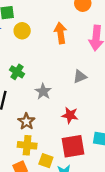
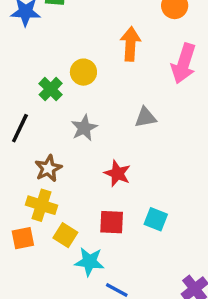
yellow circle: (22, 31) -> (83, 72), moved
red square: (73, 146) -> (112, 222), size x0.7

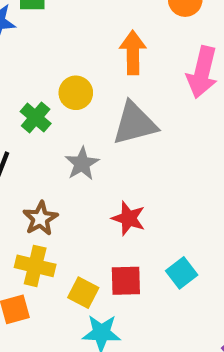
gray triangle: (145, 117) -> (135, 124), moved, size x1.6
cyan square: (156, 219) -> (182, 273), turned 35
yellow square: (65, 235) -> (83, 293), moved

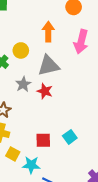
red star: (129, 218) -> (45, 91), moved
yellow square: (83, 293) -> (13, 154), moved

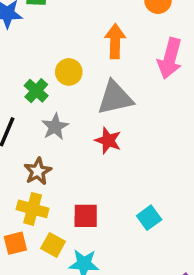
gray star: (23, 84) -> (55, 127), moved
red square: (43, 140) -> (86, 216), moved

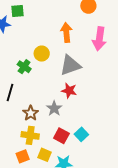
gray star: (55, 127) -> (54, 108), moved
red square: (86, 216) -> (61, 136), turned 35
cyan square: (149, 218) -> (81, 134), moved

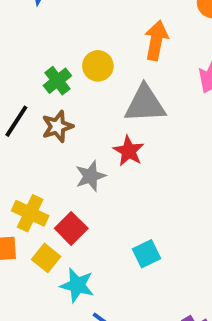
brown star: (31, 113) -> (57, 126), moved
cyan square: (81, 134) -> (146, 254), moved
red square: (61, 136) -> (71, 228), moved

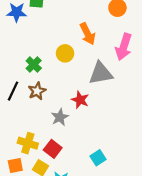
orange arrow: (156, 40) -> (88, 34), turned 150
yellow circle: (98, 66) -> (65, 53), moved
gray triangle: (145, 104) -> (101, 73), moved

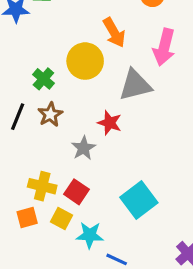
yellow circle: (65, 53) -> (85, 61), size x1.5
cyan square: (98, 158) -> (139, 200), size x1.6

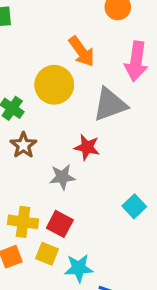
gray star: (84, 148) -> (62, 177), turned 30
cyan square: (139, 200) -> (134, 206), moved, size x0.6

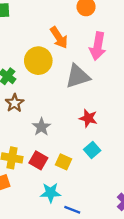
red star: (87, 147) -> (88, 118), moved
gray star: (62, 177) -> (41, 127), turned -30
yellow square: (47, 254) -> (63, 162), moved

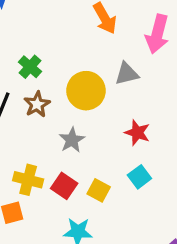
yellow circle: (38, 61) -> (86, 91), moved
gray triangle: (78, 76) -> (127, 74), size x0.7

